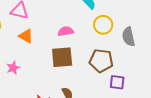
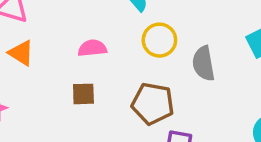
brown square: (62, 57) -> (83, 94), size x0.6

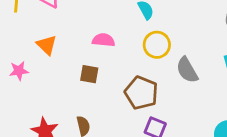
orange triangle: (21, 53) -> (47, 45), moved
gray semicircle: (203, 64) -> (187, 70), turned -32

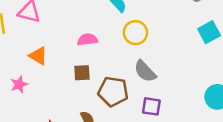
gray semicircle: (187, 70) -> (145, 71), moved
brown pentagon: (141, 93) -> (113, 91), moved

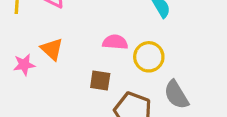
yellow circle: (135, 33) -> (149, 57), moved
pink star: (19, 84) -> (24, 65), moved

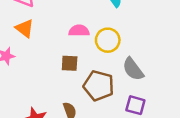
orange triangle: (52, 49) -> (25, 28), moved

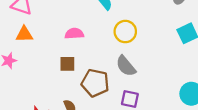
orange triangle: (25, 28) -> (24, 34), turned -36
yellow circle: (108, 40) -> (125, 32), moved

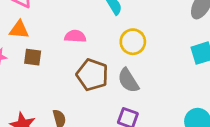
brown square: (67, 64) -> (33, 57), moved
brown pentagon: (95, 83) -> (92, 75), moved

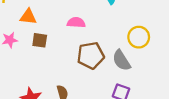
yellow circle: (133, 42) -> (139, 37), moved
brown pentagon: (92, 75) -> (91, 55), turned -30

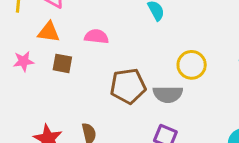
pink semicircle: (76, 23) -> (96, 37), moved
gray semicircle: (121, 60) -> (168, 94), turned -60

